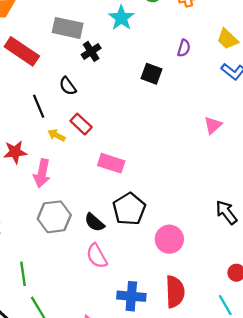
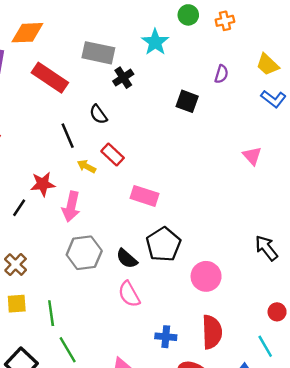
pink triangle: (213, 125) -> (252, 156), turned -30
blue cross: (131, 296) -> (166, 337), size x0.7

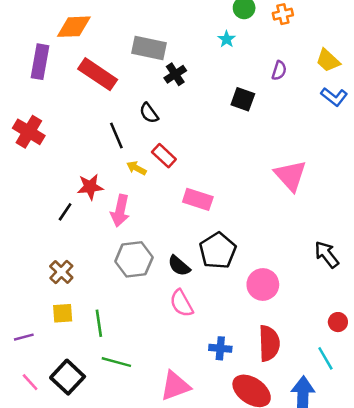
cyan star: (155, 42) -> (227, 39), moved, size x0.6
pink triangle: (252, 156) -> (290, 176), moved, size x1.6
green line: (68, 350) -> (116, 362), turned -44

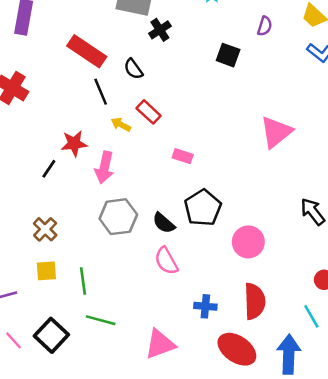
red rectangle: (98, 74) -> (87, 51), moved
pink triangle: (290, 176) -> (276, 132), turned 33
pink rectangle: (198, 199) -> (183, 156), size x0.7

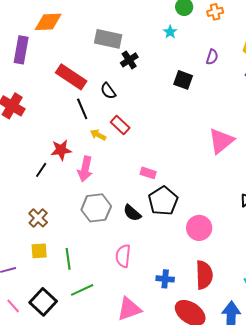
pink rectangle: (183, 156) -> (148, 173), moved
pink semicircle: (166, 261) -> (123, 256), moved, turned 35
green line: (101, 320) -> (82, 290), turned -40

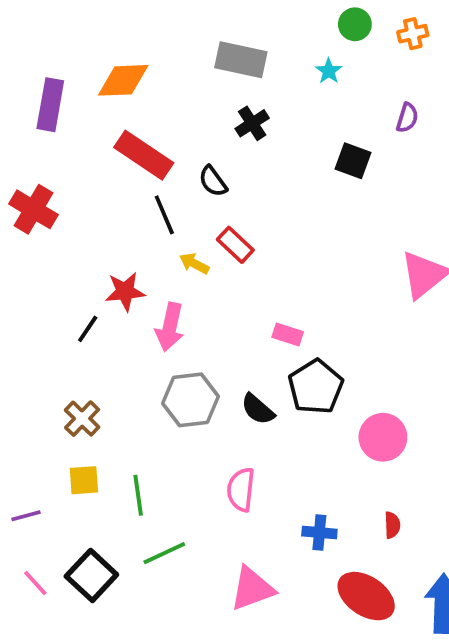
orange diamond: (48, 22) -> (123, 80), moved
gray rectangle: (108, 39) -> (241, 60), moved
red semicircle: (204, 275) -> (392, 525), size x0.5

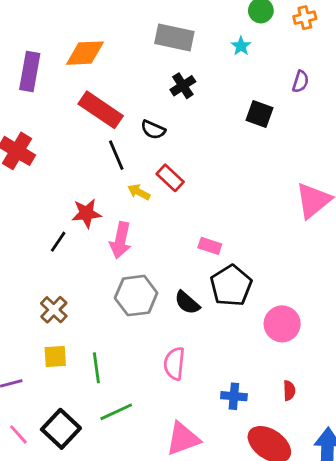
black semicircle: (213, 181) -> (153, 130), turned -30

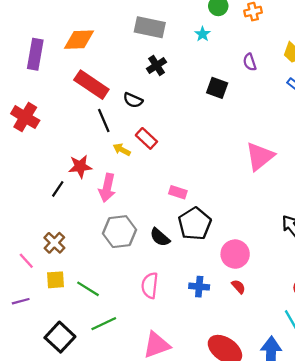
purple semicircle: (301, 81) -> (250, 62), turned 144
green line: (96, 368) -> (88, 289), turned -50
red semicircle: (289, 391) -> (238, 287), moved, turned -40
blue cross: (234, 396) -> (199, 287), moved
pink line: (18, 434) -> (26, 261), moved

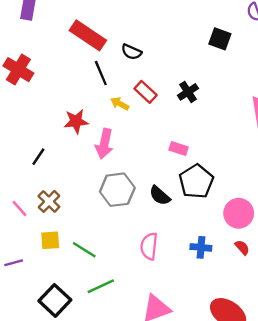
black cross: (157, 65) -> (188, 92), moved
black line: (58, 189) -> (38, 157), moved
pink line: (26, 261) -> (20, 209), moved

